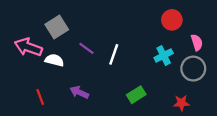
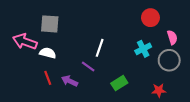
gray square: (57, 27) -> (50, 24), turned 36
purple line: (86, 48) -> (88, 66), moved
red line: (40, 97) -> (48, 78), moved

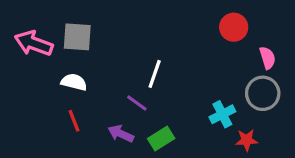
pink arrow: (25, 42) -> (34, 43), moved
cyan cross: (143, 49) -> (222, 114), moved
purple arrow: (69, 81) -> (121, 134), moved
green rectangle: (119, 83) -> (161, 138), moved

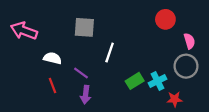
gray square: (77, 37) -> (84, 27), moved
purple line: (137, 103) -> (81, 73), moved
purple arrow: (121, 134) -> (86, 95), turned -108
green rectangle: (161, 138) -> (135, 81), moved

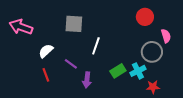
white semicircle: (52, 58) -> (46, 51), turned -56
gray circle: (186, 66) -> (152, 52), moved
purple arrow: (86, 95) -> (87, 80), moved

